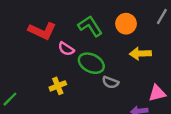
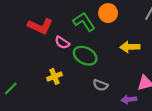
orange circle: (126, 24) -> (108, 13), moved
gray semicircle: (110, 82) -> (100, 85), moved

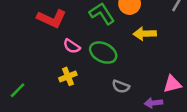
pink semicircle: (62, 43) -> (72, 46), moved
yellow arrow: (130, 47) -> (145, 34), moved

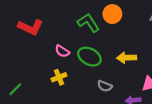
red L-shape: (52, 19) -> (31, 27), moved
yellow arrow: (145, 34) -> (127, 58), moved

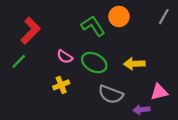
red L-shape: (31, 27) -> (30, 31), turned -70
gray semicircle: (105, 86) -> (111, 94), size x1.5
green line: (15, 89) -> (19, 61), moved

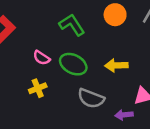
orange circle: (119, 17) -> (115, 15), moved

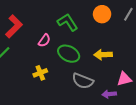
pink semicircle: (42, 58) -> (44, 40), moved, turned -88

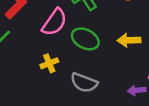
pink semicircle: (44, 40) -> (54, 22), size x1.6
gray semicircle: (83, 81) -> (84, 83), moved

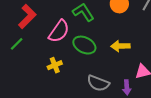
gray semicircle: (84, 83) -> (98, 83), moved
purple arrow: (137, 90) -> (127, 87), turned -88

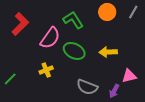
green line: (17, 44) -> (10, 79), moved
purple arrow: (127, 87) -> (114, 91), turned 32

